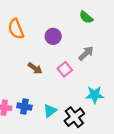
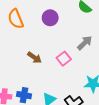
purple circle: (53, 36) -> (50, 18), moved

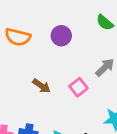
orange semicircle: (16, 19) -> (18, 37), turned -54

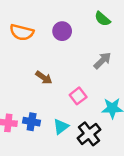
pink square: (78, 87) -> (78, 96), moved

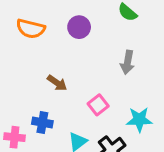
gray arrow: (102, 60) -> (128, 62), turned 144
blue cross: (32, 122) -> (42, 123), moved

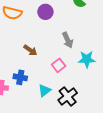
gray arrow: (128, 62) -> (68, 40), moved, turned -35
cyan star: (139, 120) -> (87, 59), moved

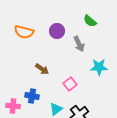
gray arrow: (68, 40) -> (79, 44), moved
cyan star: (87, 59) -> (99, 67), moved

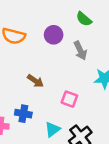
green semicircle: (90, 21) -> (84, 19), moved
pink square: (70, 84) -> (69, 99), turned -32

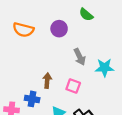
gray arrow: (80, 51) -> (80, 57), moved
brown arrow: (35, 81) -> (47, 81), moved, turned -120

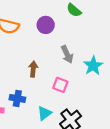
cyan star: (105, 68) -> (93, 66), turned -30
brown arrow: (47, 81) -> (33, 69), moved

